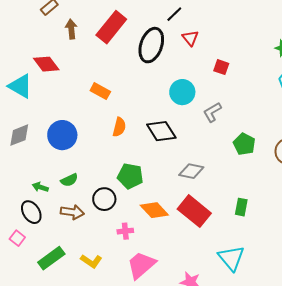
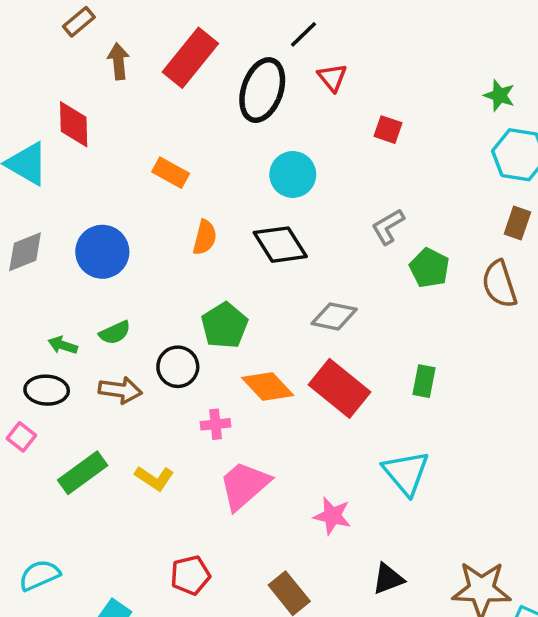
red diamond: (46, 64) -> (74, 124), turned 36
cyan circle: (182, 92) -> (293, 174), moved
gray L-shape: (212, 112) -> (388, 227), moved
green pentagon: (130, 176) -> (225, 325), turned 30
black ellipse: (31, 212) -> (47, 390), turned -55

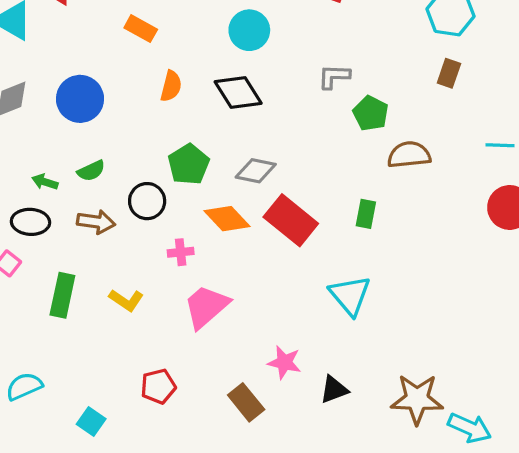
gray L-shape: (388, 227) -> (334, 77), turned 32
brown semicircle: (499, 284) -> (409, 155), moved, turned 102
gray diamond: (334, 316) -> (256, 171), moved
green rectangle: (83, 473) -> (62, 295), turned -42
pink star: (332, 516) -> (284, 362), moved

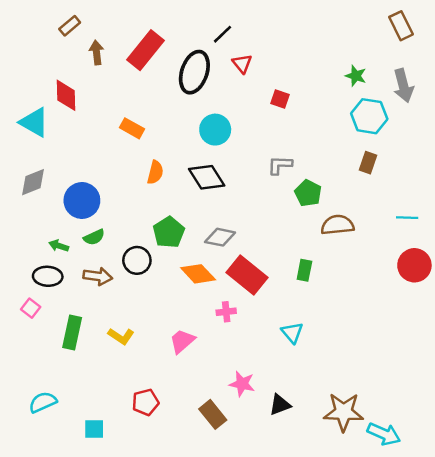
blue circle: (80, 99) -> (82, 200), moved
pink cross: (181, 252) -> (226, 312), moved
cyan triangle: (350, 295) -> (292, 333), size x0.7
pink trapezoid: (206, 306) -> (182, 341), size x0.7
cyan square: (91, 421) -> (94, 429), turned -35

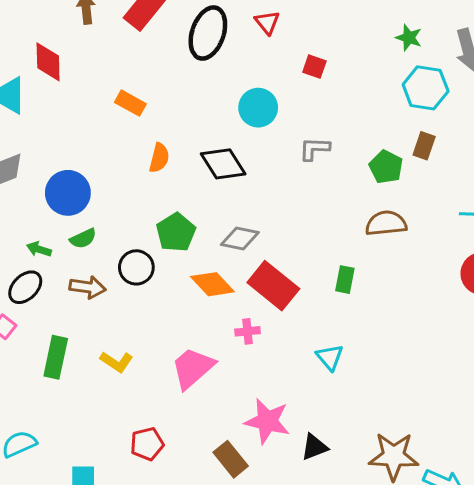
cyan circle: (215, 130) -> (258, 108), moved
green pentagon: (308, 193) -> (386, 167), moved
black ellipse: (48, 276) -> (25, 287), turned -48
pink trapezoid: (182, 341) -> (193, 368), size x1.4
pink star: (242, 384) -> (267, 421), size x1.4

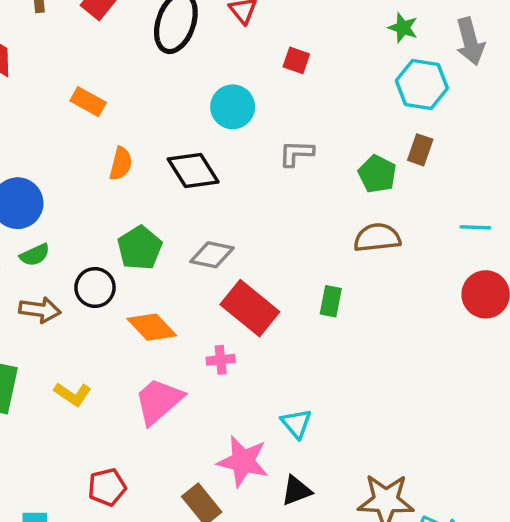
orange diamond: (212, 284) -> (152, 327), moved
cyan triangle: (330, 357) -> (296, 423), moved

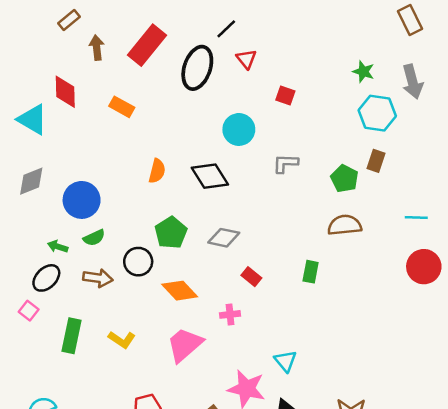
orange rectangle: (88, 102) -> (122, 107), moved
red rectangle: (250, 308) -> (251, 277), size x0.5

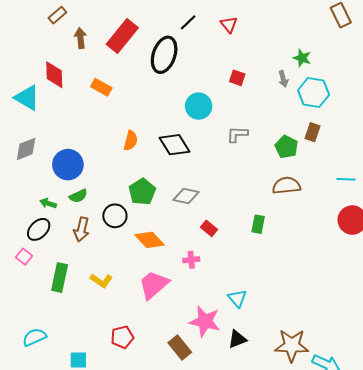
red triangle: (246, 59) -> (229, 25), moved
gray arrow: (412, 82) -> (283, 79), moved, size x0.6
brown arrow: (98, 278) -> (81, 229), turned 95

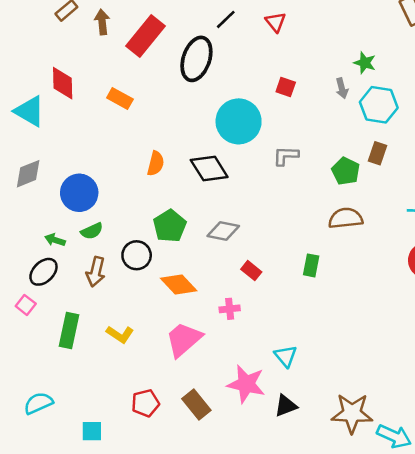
brown arrow: (80, 38) -> (102, 22), moved
cyan circle: (199, 106) -> (239, 121), size x1.4
brown rectangle: (180, 348) -> (196, 404), moved

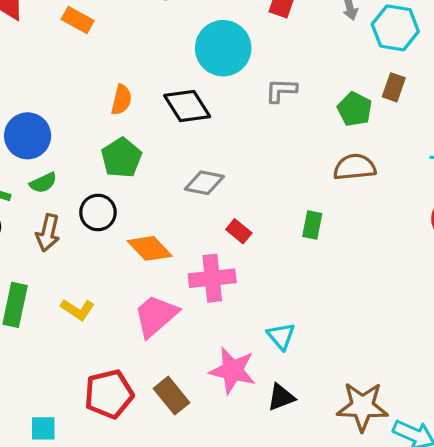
green pentagon: (170, 226) -> (121, 158), moved
pink cross: (230, 309) -> (212, 278), size x1.8
red pentagon: (145, 403) -> (109, 394), size x1.4

